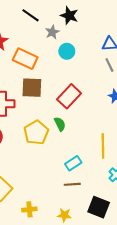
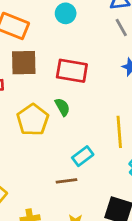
red rectangle: (69, 96) -> (72, 71), turned 60
brown line: (72, 184) -> (67, 181), moved

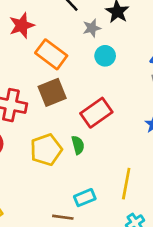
brown square: (24, 63) -> (52, 92), turned -36
red rectangle: (72, 71) -> (96, 113), turned -60

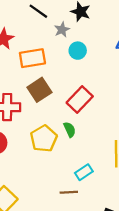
orange rectangle: (51, 54) -> (32, 58), turned -35

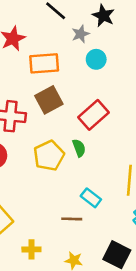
cyan rectangle: (84, 172) -> (91, 198), turned 66

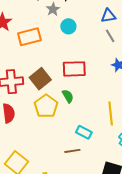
brown square: (49, 100) -> (40, 79), moved
red rectangle: (94, 115) -> (74, 69), turned 50

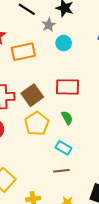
green semicircle: (68, 96) -> (67, 118), moved
cyan rectangle: (84, 132) -> (64, 148), moved

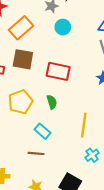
orange rectangle: (23, 52) -> (21, 28), turned -40
brown square: (32, 95) -> (23, 59), moved, turned 35

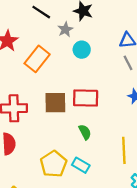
brown square: (23, 59) -> (55, 103), moved
yellow pentagon: (21, 102) -> (54, 164), moved

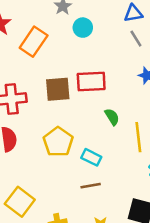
green semicircle: (85, 132) -> (112, 117), moved
yellow pentagon: (54, 164) -> (58, 142), moved

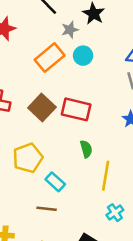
orange rectangle: (34, 42) -> (50, 58), moved
brown square: (58, 89) -> (42, 108), turned 32

